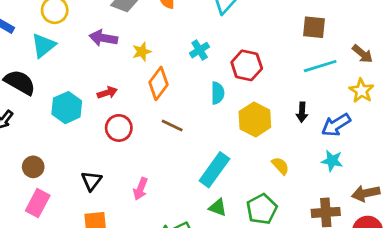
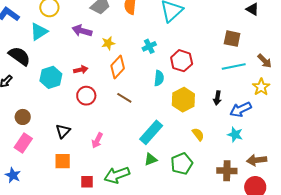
green triangle: (218, 207) -> (151, 159), turned -48

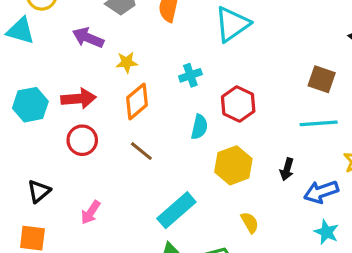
cyan triangle: (39, 32) -> (21, 31), turned 42
red arrow: (81, 70) -> (79, 99), size x1.5
cyan star: (235, 135) -> (326, 232), moved

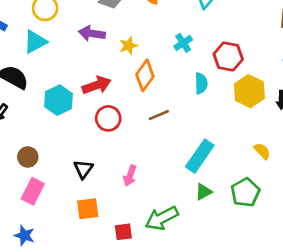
cyan triangle: (21, 31) -> (35, 42), turned -30
brown line: (141, 151) -> (159, 115), turned -48
yellow hexagon: (233, 165) -> (249, 91), moved

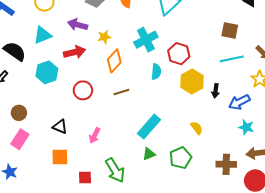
cyan triangle: (35, 42) -> (43, 35), moved
cyan cross: (183, 43) -> (146, 40), size x1.6
red arrow: (97, 85) -> (75, 52), moved
black triangle: (83, 169) -> (60, 127), turned -49
green arrow: (162, 218) -> (115, 170), turned -100

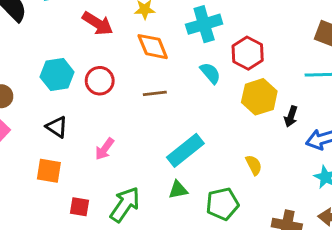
red arrow: (75, 52) -> (98, 23), turned 35
orange diamond: (114, 61) -> (153, 47), turned -75
cyan hexagon: (47, 72) -> (57, 74), moved
cyan semicircle: (156, 72) -> (210, 73), turned -56
green arrow: (115, 170) -> (125, 204), turned -125

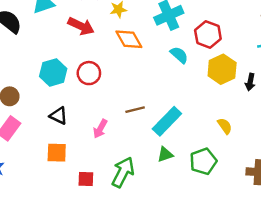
brown line: (155, 93) -> (135, 110), moved

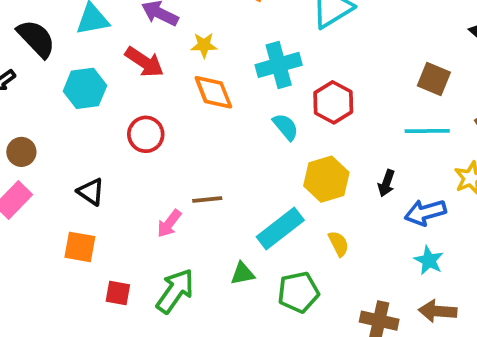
yellow hexagon: (222, 69) -> (326, 179), moved
cyan hexagon: (53, 72) -> (85, 88), moved
cyan rectangle: (167, 121) -> (280, 228), moved
pink arrow: (100, 129) -> (169, 224), moved

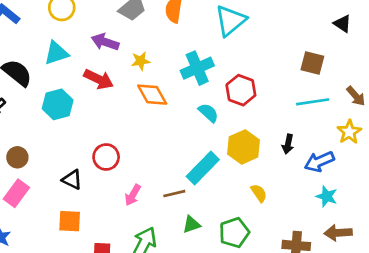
red circle: (146, 134) -> (106, 157), moved
brown line: (207, 199) -> (174, 194), moved
cyan rectangle: (280, 228) -> (203, 168), moved

